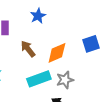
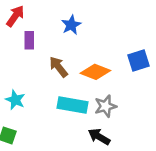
orange diamond: (57, 53) -> (95, 72), turned 45
cyan rectangle: (39, 79) -> (72, 105), turned 30

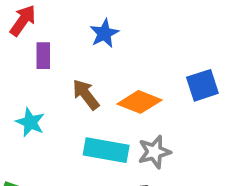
cyan star: (15, 100) -> (30, 122), moved

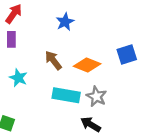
purple rectangle: (43, 56) -> (11, 39), moved
gray star: (154, 152) -> (96, 96), turned -30

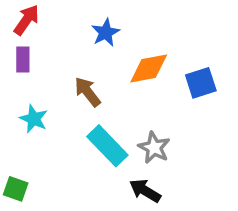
orange diamond: (87, 65) -> (149, 68), moved, turned -32
cyan rectangle: (66, 95) -> (107, 146), turned 36

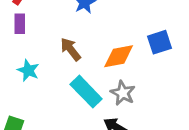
orange diamond: (149, 68) -> (119, 56), moved

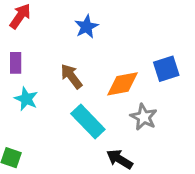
purple rectangle: (20, 24) -> (16, 63), moved
gray star: (123, 93) -> (144, 117), moved

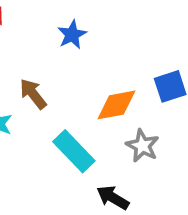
brown arrow: (71, 76) -> (33, 94), moved

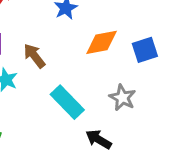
orange diamond: (116, 105) -> (102, 42), moved

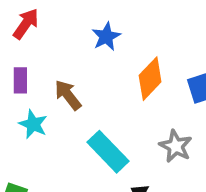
orange diamond: (102, 42) -> (150, 79), turned -36

